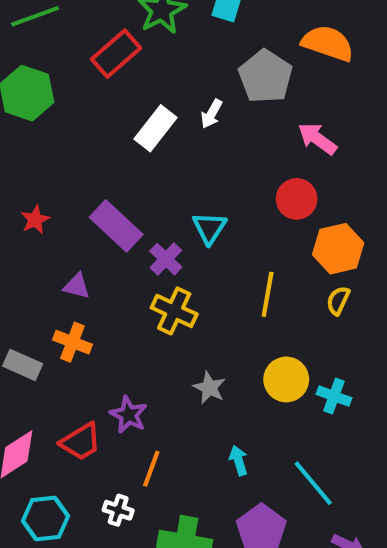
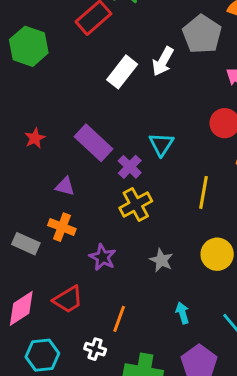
white arrow: (212, 114) -> (163, 61), size x1.4
yellow cross: (174, 311) -> (136, 204), turned 36
purple star: (128, 415) -> (103, 257), moved

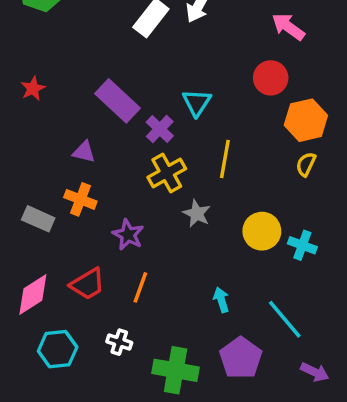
red star: (35, 138) -> (33, 88), moved
yellow line: (204, 192) -> (225, 159), moved
gray star: (161, 260) -> (197, 214), moved
orange line: (119, 319) -> (140, 287), moved

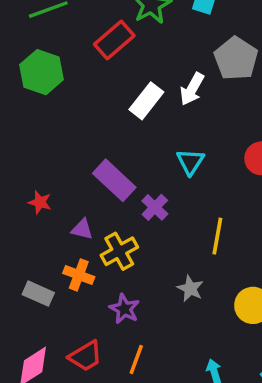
red star: (33, 88) -> (40, 202), moved, turned -30
cyan triangle: (197, 103) -> (190, 162), moved
yellow cross: (167, 173) -> (119, 251), moved

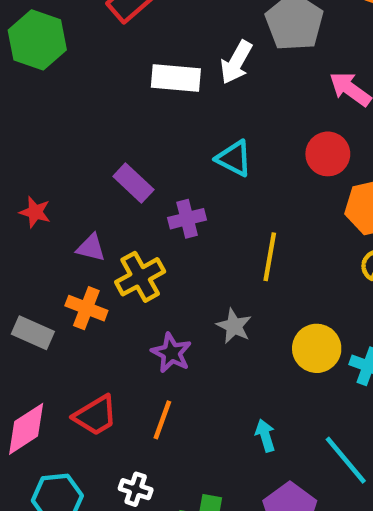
white rectangle: (146, 101) -> (176, 78), turned 57
cyan triangle: (190, 162) -> (234, 158), turned -36
purple rectangle: (114, 180) -> (133, 183), size x0.7
purple cross: (155, 207) -> (187, 219), turned 32
purple star: (124, 309) -> (171, 353), moved

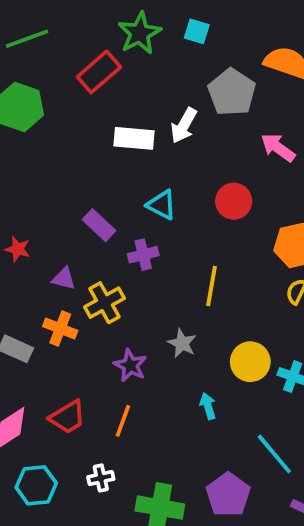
red circle: (328, 154) -> (234, 201), moved
cyan triangle: (234, 158) -> (162, 205), moved
cyan arrow: (265, 436) -> (208, 406), moved
white cross: (136, 489) -> (101, 478), turned -30

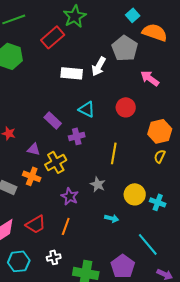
cyan square: (197, 31) -> (133, 15), moved, turned 32
cyan arrow: (208, 406) -> (112, 218), turned 120

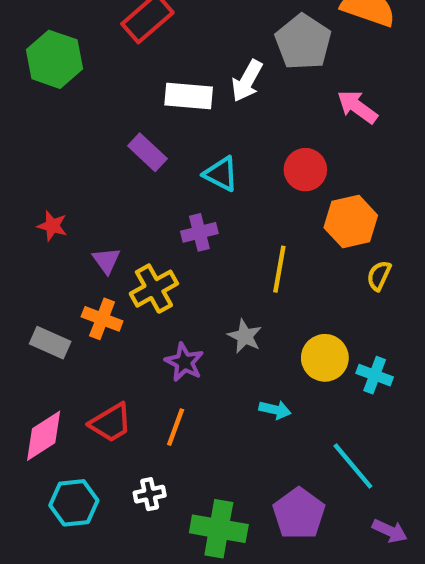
purple rectangle: (53, 120) -> (147, 152), moved
orange hexagon: (160, 131) -> (351, 222), moved
purple triangle: (34, 149) -> (106, 260), turned 40

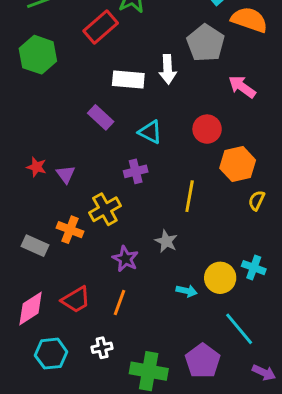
white arrow: (247, 81) -> (168, 69), turned -32
purple triangle: (106, 260) -> (66, 174), moved
yellow circle: (325, 358) -> (220, 278), moved

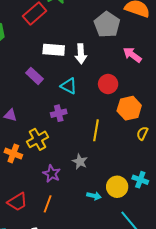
white arrow: (168, 69) -> (81, 54), moved
purple triangle: (66, 174) -> (10, 115), turned -40

